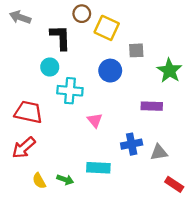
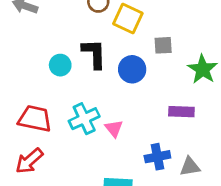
black L-shape: (60, 37) -> (94, 54), moved
cyan cross: (70, 91) -> (84, 119), moved, turned -30

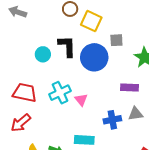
blue circle: (132, 69) -> (94, 57), size x1.4
gray triangle: (190, 167) -> (136, 114), moved

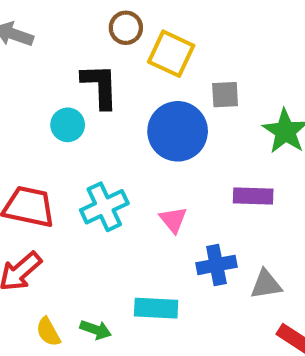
black L-shape: (67, 46) -> (100, 86), moved
pink triangle: (81, 100) -> (173, 220), moved
gray triangle: (136, 114) -> (266, 284), moved

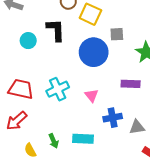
cyan circle: (68, 125) -> (28, 41), moved
green arrow: (96, 330) -> (54, 141), moved, turned 48

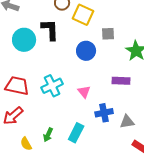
cyan circle: (28, 41) -> (24, 40), size x1.5
blue circle: (94, 52) -> (86, 51), size x0.7
cyan rectangle: (83, 139) -> (76, 133), turned -66
green arrow: (54, 141) -> (48, 135), turned 48

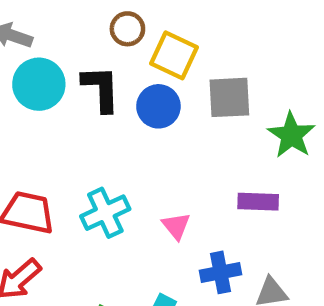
gray square: (108, 34) -> (229, 97), size x1.5
cyan circle: (24, 40) -> (39, 84), moved
blue circle: (86, 51) -> (158, 106), moved

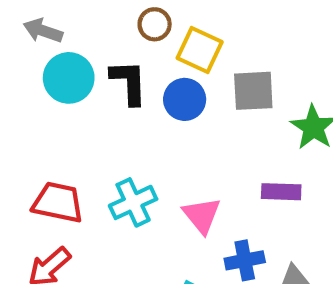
pink triangle: (176, 226) -> (202, 215), size x1.4

